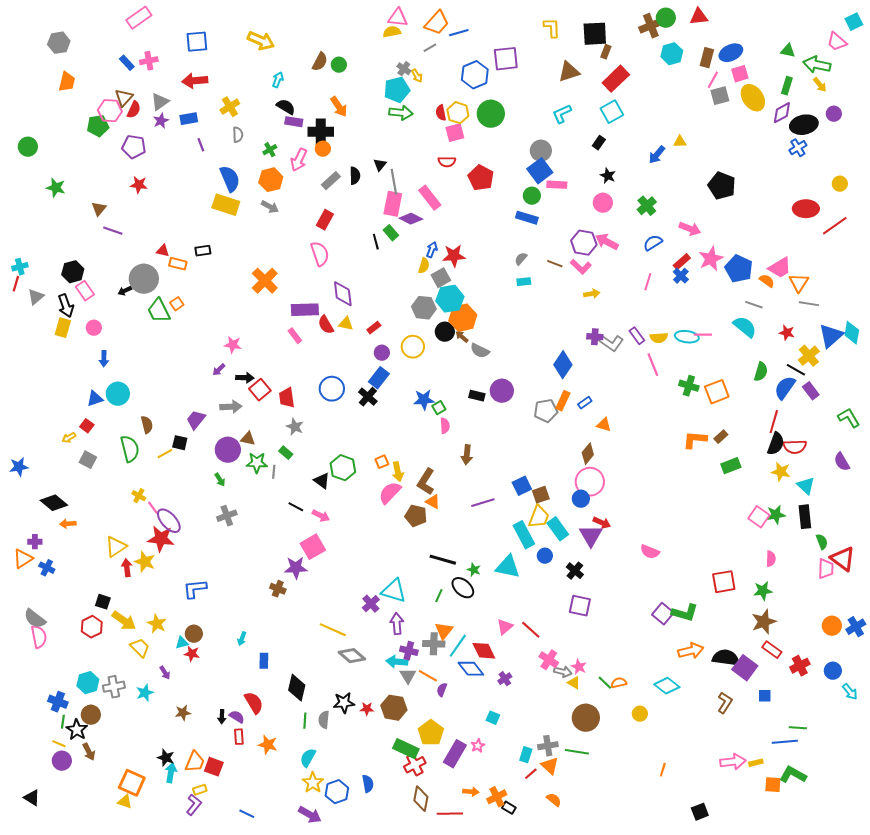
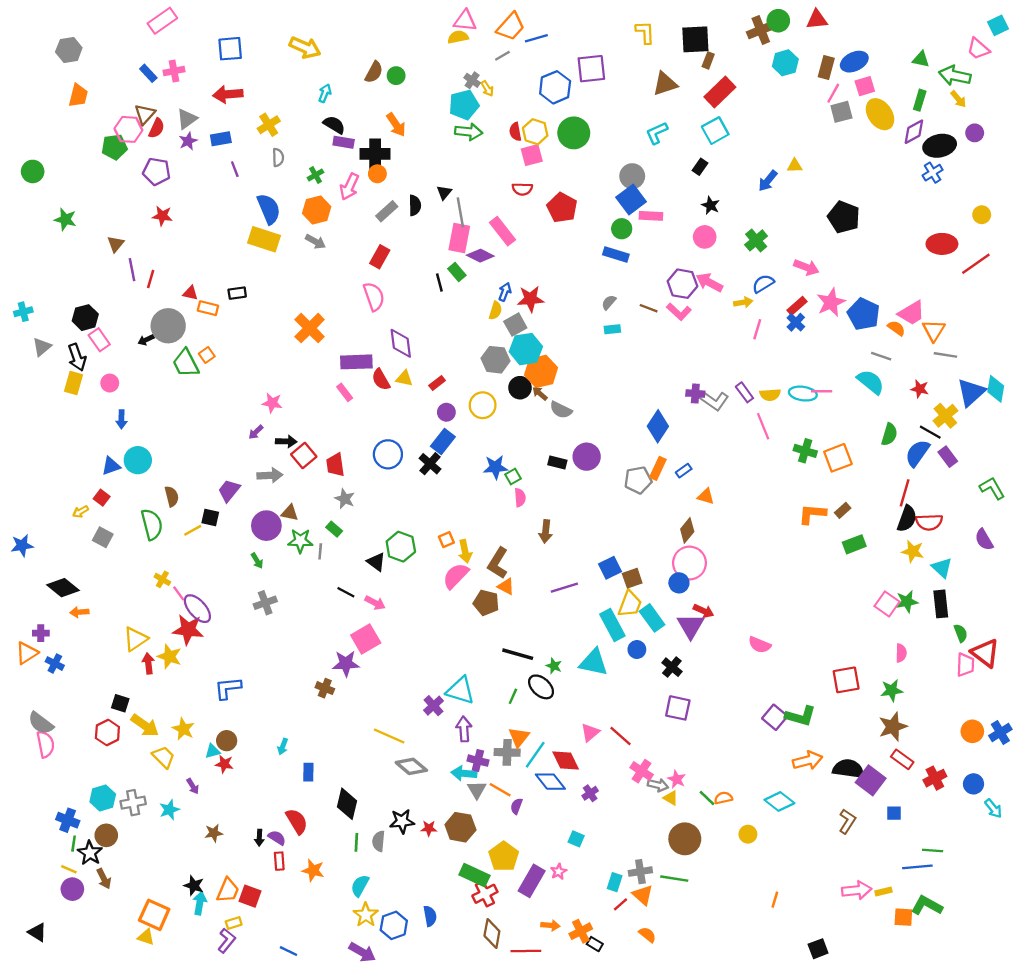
purple line: (113, 231) -> (132, 270), turned 60
red line: (16, 284) -> (151, 279), moved
yellow arrow: (592, 294) -> (743, 302), moved

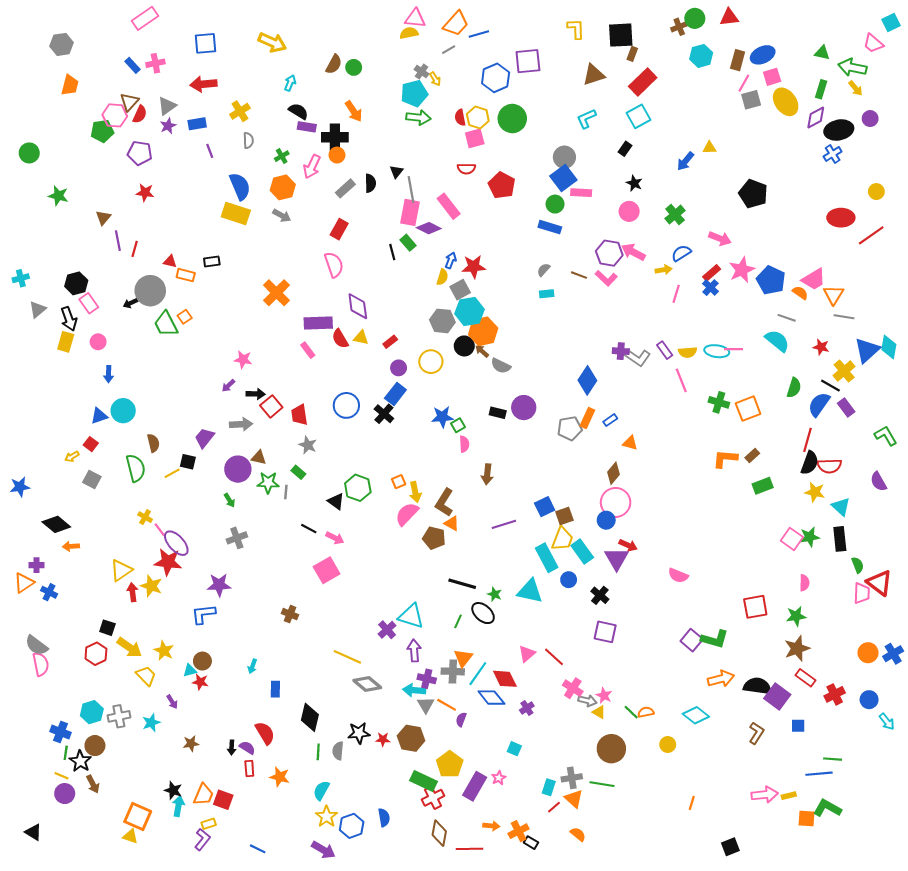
brown cross: (761, 30) -> (679, 27), size x0.7
purple star: (346, 664) -> (219, 585), moved

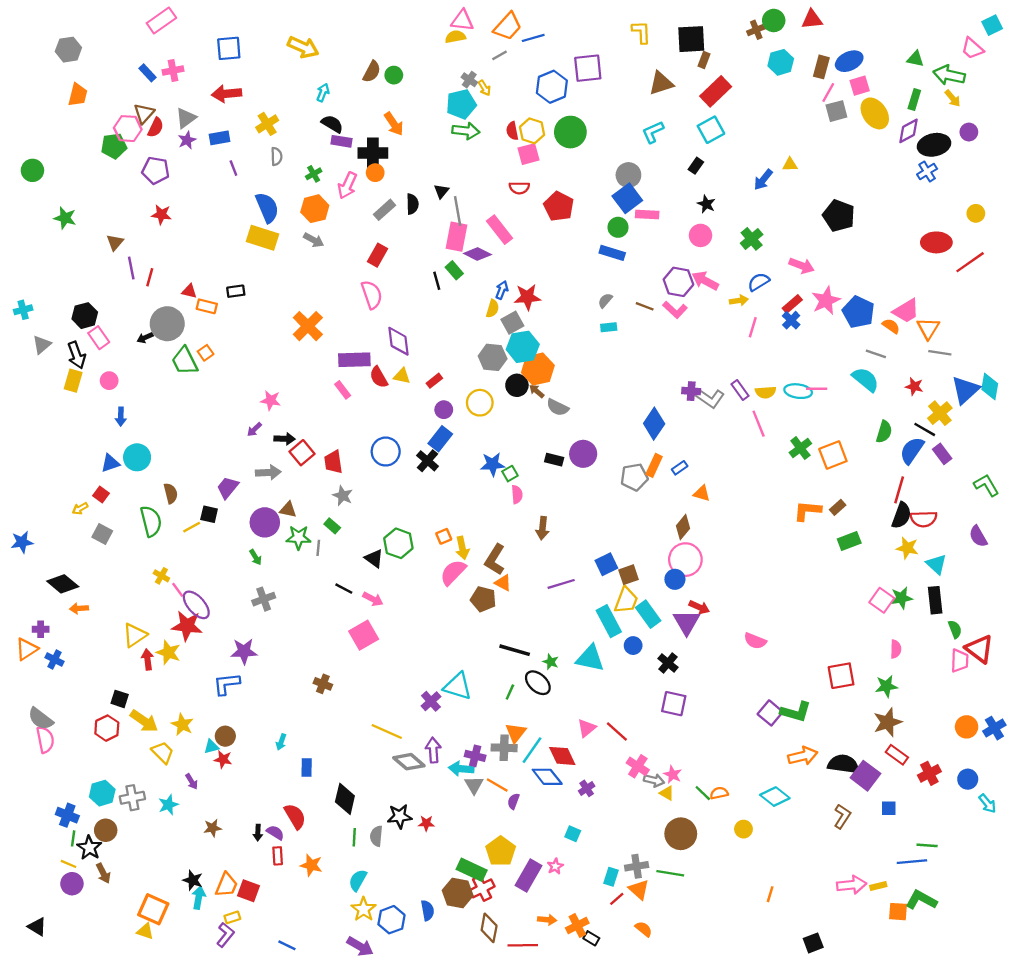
green cross: (719, 402) -> (800, 448), turned 36
purple arrow: (414, 651) -> (433, 750), moved
brown hexagon: (411, 738) -> (458, 893), moved

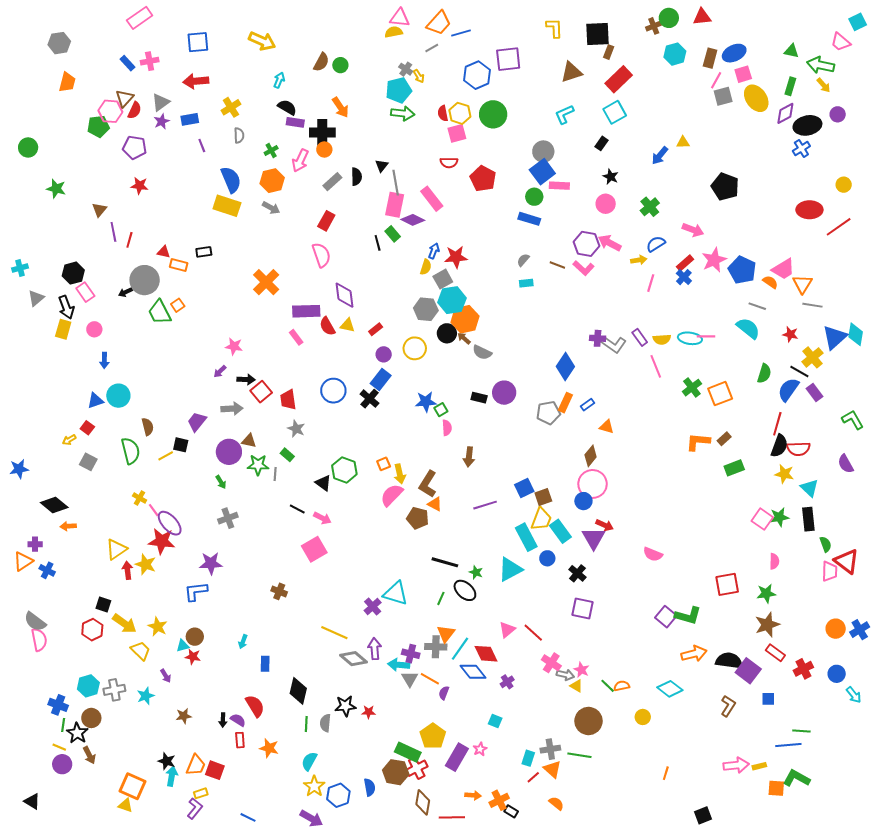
cyan triangle: (590, 658) -> (510, 569), turned -40

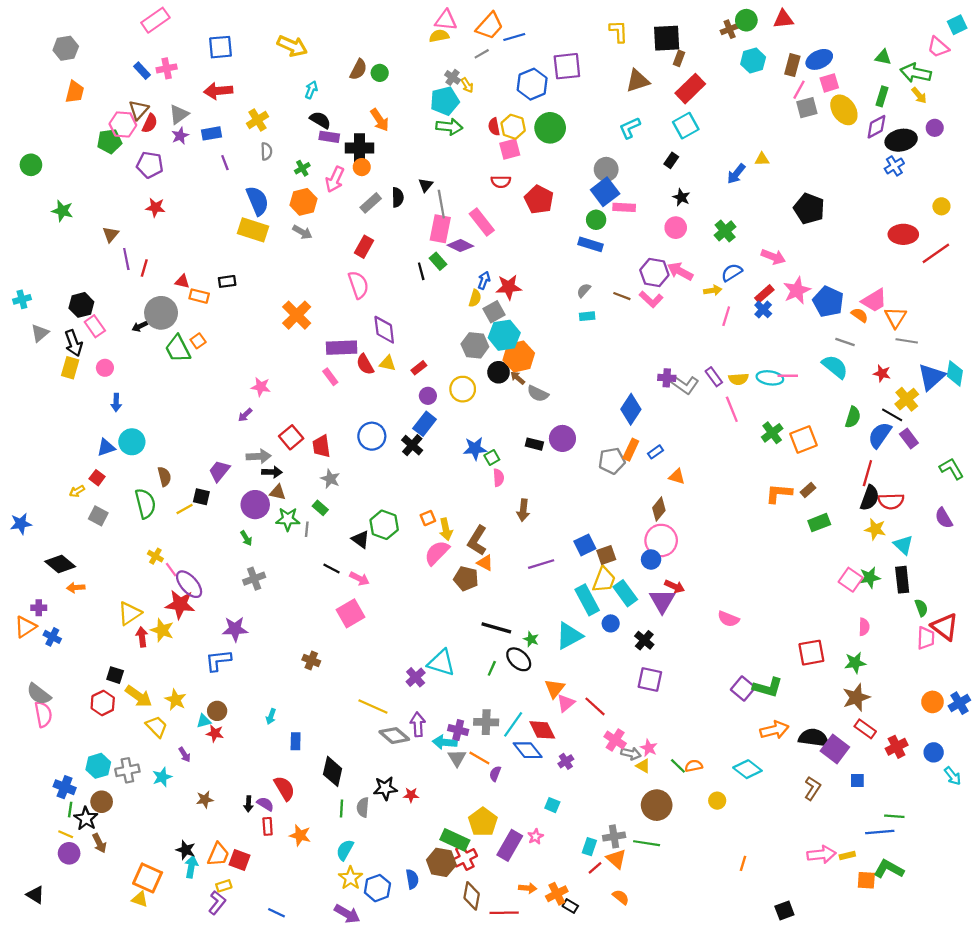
black arrow: (246, 380) -> (272, 472), moved
orange triangle: (446, 634) -> (555, 688), moved

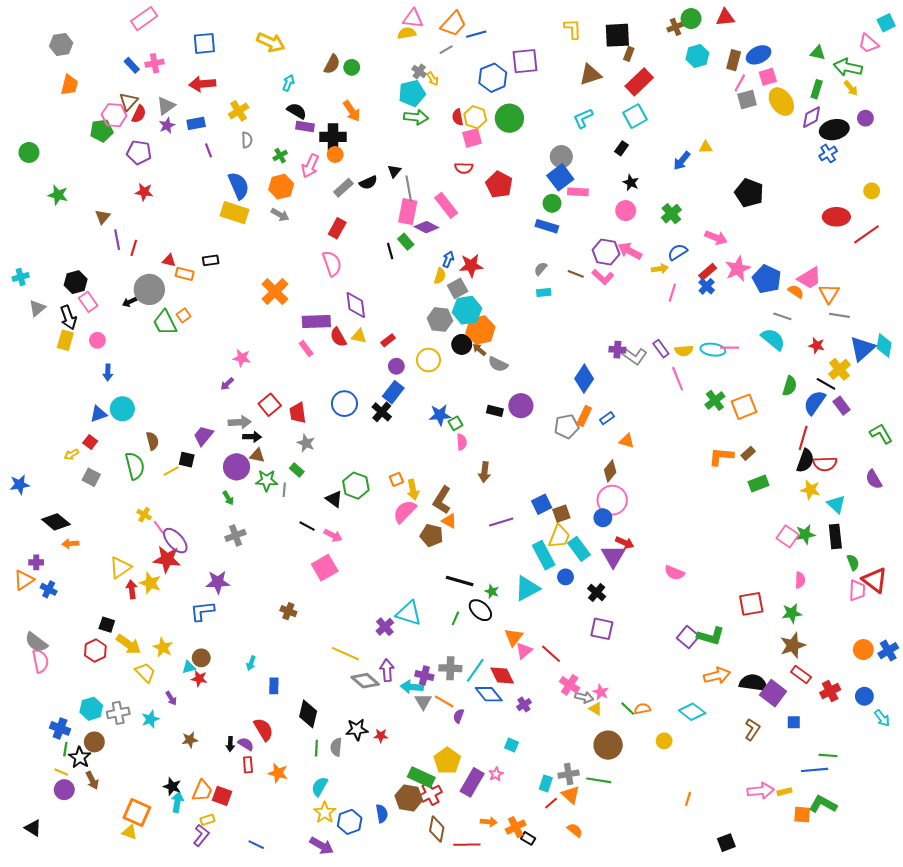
black semicircle: (398, 197) -> (368, 183), turned 66

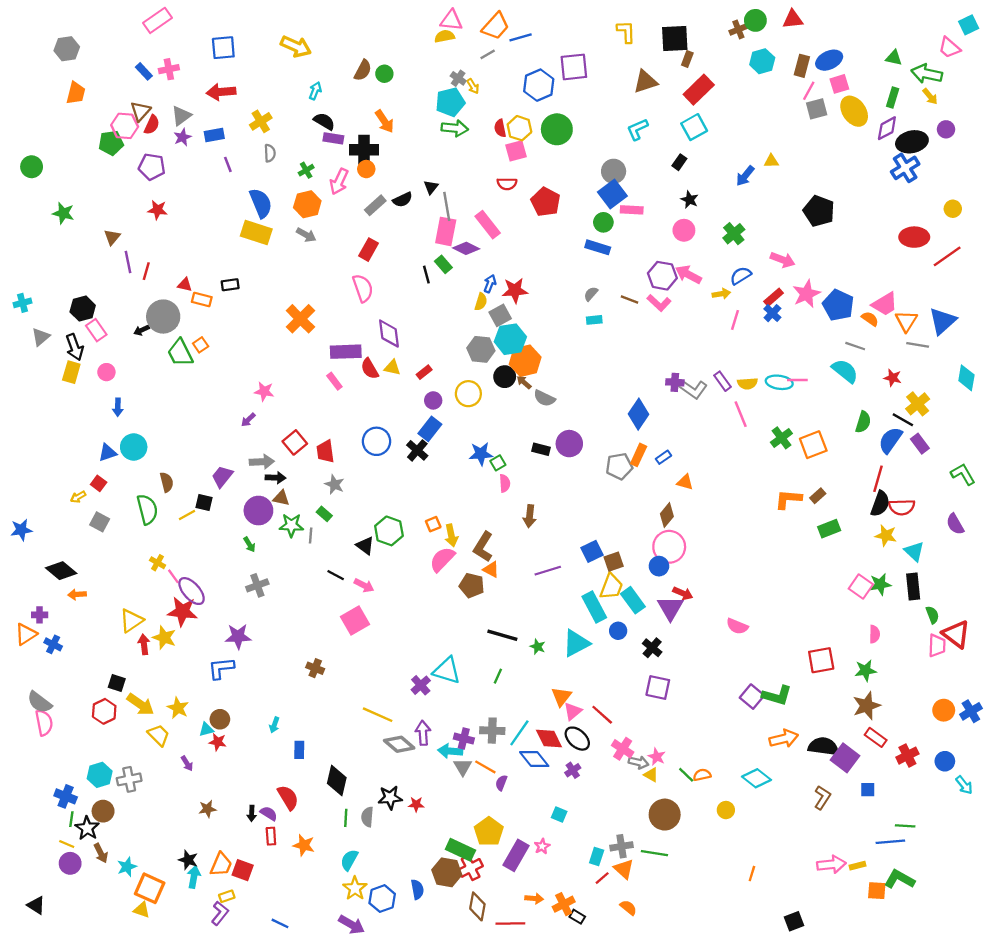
blue cross: (828, 153) -> (905, 168), size x1.4
blue triangle: (862, 349) -> (943, 321), moved
black ellipse: (480, 610) -> (577, 739), moved
cyan star: (150, 719) -> (127, 867), moved

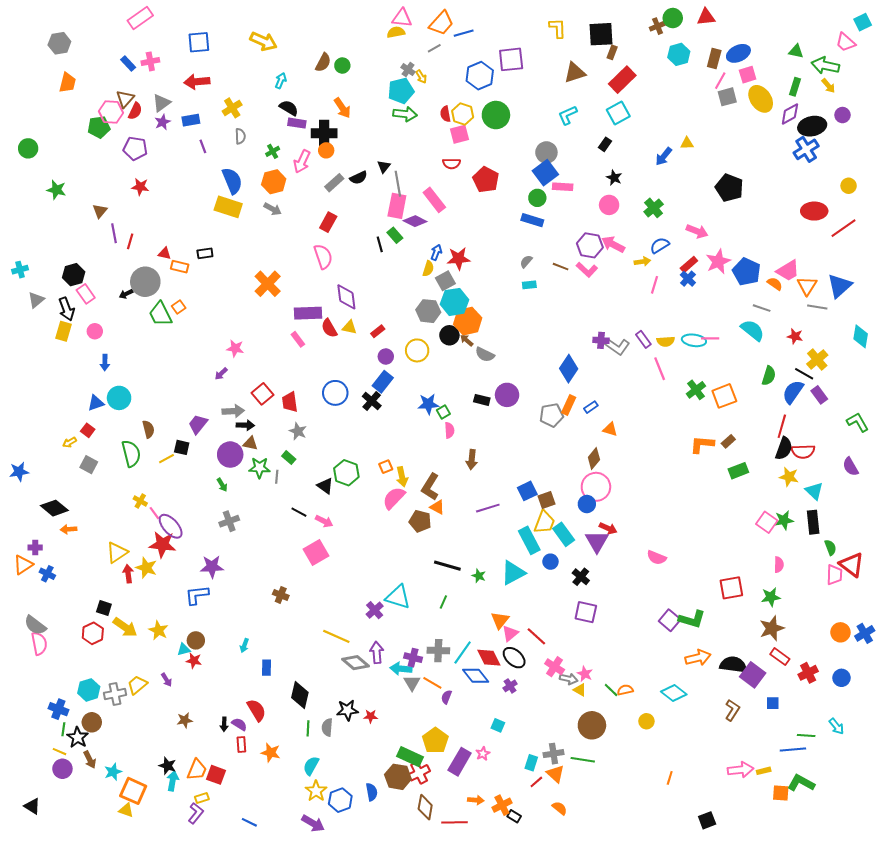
yellow trapezoid: (159, 735) -> (137, 685), moved, turned -85
cyan arrow: (964, 785) -> (836, 726), moved

